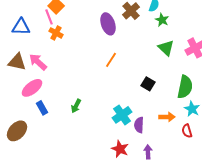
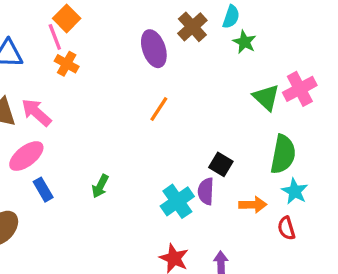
green triangle: (166, 48) -> (266, 97), moved
black square: (148, 84) -> (221, 164), moved
purple semicircle: (139, 125) -> (206, 191), moved

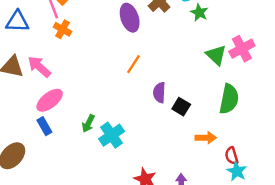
pink ellipse: (26, 156) -> (50, 100), moved
purple semicircle: (206, 191) -> (159, 93), moved
cyan star: (295, 191) -> (237, 171), moved
cyan cross: (177, 201) -> (112, 135), moved

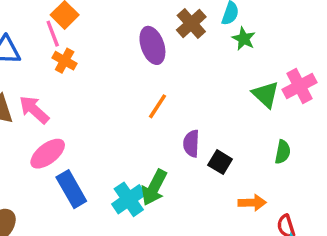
green semicircle: (229, 99) -> (283, 152), size x0.6
green arrow: (88, 124) -> (154, 187), moved, size x1.5
blue rectangle: (44, 126) -> (71, 189), moved, size x1.5

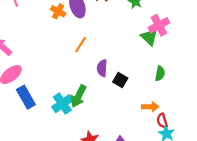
orange cross: (65, 61) -> (58, 11), moved
pink cross: (300, 86) -> (159, 25), moved
orange arrow: (252, 203) -> (150, 107), moved

